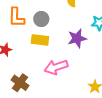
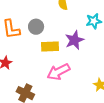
yellow rectangle: (40, 40) -> (50, 46), moved

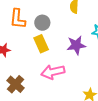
yellow rectangle: (50, 46) -> (41, 44), moved, turned 54

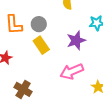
pink arrow: (53, 72) -> (72, 72), moved

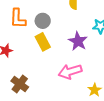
purple star: (76, 40) -> (78, 41), turned -30

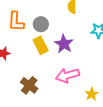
purple star: (78, 41) -> (64, 44), moved
brown cross: (20, 84) -> (29, 85), moved

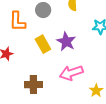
gray circle: (41, 24) -> (43, 10), moved
brown cross: (29, 85) -> (33, 85), turned -36

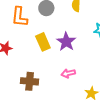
pink arrow: (71, 73) -> (68, 73), size x0.6

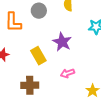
yellow rectangle: (43, 42) -> (38, 56), moved

